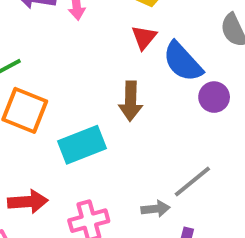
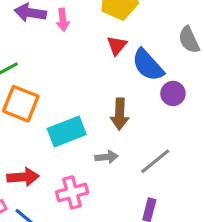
brown arrow: (131, 101) -> (120, 114), moved
gray arrow: (156, 209) -> (107, 157), moved

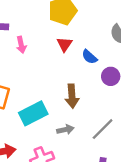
pink arrow: (63, 20) -> (21, 45), moved
blue semicircle: (148, 65) -> (89, 57), size x0.6

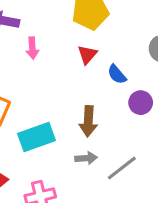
gray arrow: (65, 130) -> (86, 158), moved

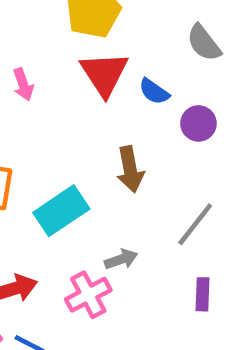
red triangle: (87, 55) -> (104, 74), size x1.6
gray arrow: (86, 158) -> (121, 259), moved

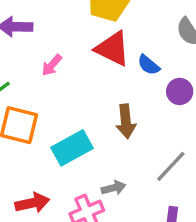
red triangle: (104, 74) -> (113, 49), turned -36
pink arrow: (23, 84) -> (52, 65), moved, turned 55

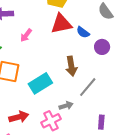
red triangle: (113, 49) -> (61, 24), turned -35
gray line: (171, 166) -> (88, 87), moved

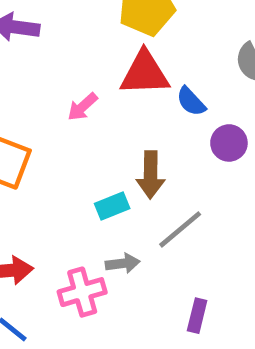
pink arrow: (26, 35) -> (83, 107), moved
cyan rectangle: (40, 83) -> (112, 206), moved, size x0.6

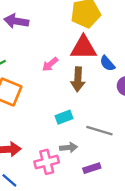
brown arrow: (151, 175) -> (78, 79), moved
gray line: (180, 229) -> (99, 131), turned 55
purple rectangle: (197, 316) -> (92, 168), moved, turned 56

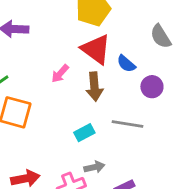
red triangle: (83, 48) -> (96, 49), turned 44
gray line: (99, 131) -> (127, 124), moved

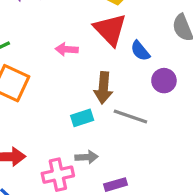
pink arrow: (60, 74) -> (67, 49), turned 42
brown arrow: (94, 87) -> (103, 88), moved

